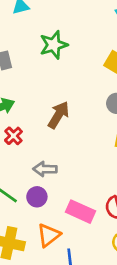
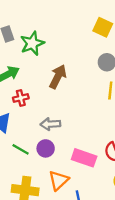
green star: (54, 45) -> (32, 43), moved
red cross: (13, 136) -> (21, 98), turned 35

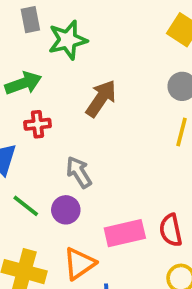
gray arrow: (50, 124) -> (79, 172), turned 54
pink rectangle: (84, 158) -> (125, 233), turned -40

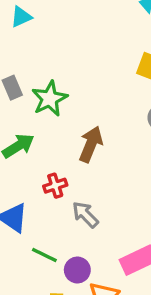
red cross: (38, 124) -> (55, 186), moved
purple circle: (66, 210) -> (77, 270), moved

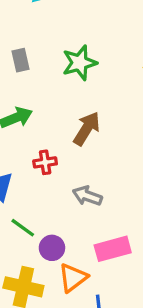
green star: (50, 99) -> (80, 63), moved
gray arrow: (85, 215) -> (87, 196), moved, turned -36

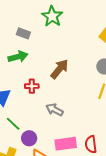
gray rectangle: (20, 60) -> (23, 33), moved, turned -64
green star: (80, 63) -> (52, 16), moved, turned -30

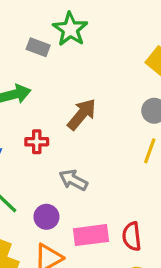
gray rectangle: (23, 33) -> (38, 47), moved
purple circle: (29, 138) -> (46, 217), moved

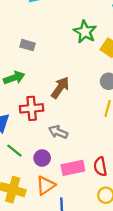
green star: (70, 29) -> (85, 32), moved
red cross: (37, 142) -> (32, 108), size x1.5

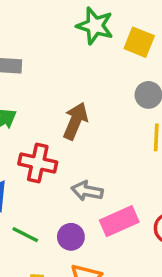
red cross: (32, 108) -> (38, 163), turned 30
pink rectangle: (73, 168) -> (119, 221), moved

